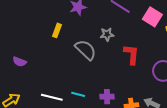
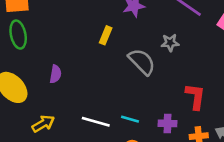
red L-shape: (131, 54) -> (195, 97), moved
purple semicircle: (19, 62) -> (55, 74), turned -104

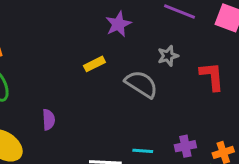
yellow rectangle: (106, 35) -> (94, 64), turned 54
red L-shape: (195, 97) -> (212, 76), moved

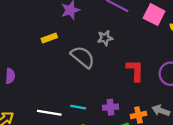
red L-shape: (212, 76) -> (135, 70), moved

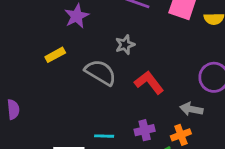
red L-shape: (135, 70) -> (149, 82), moved, turned -30
gray arrow: (161, 111) -> (191, 109), moved

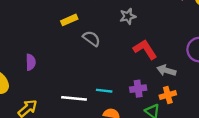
gray semicircle: (101, 72) -> (91, 39), moved, size x0.7
gray arrow: (191, 109) -> (166, 70), moved

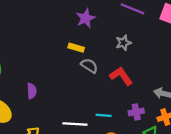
yellow rectangle: (69, 20) -> (76, 48), moved, turned 42
red L-shape: (145, 49) -> (121, 76), moved

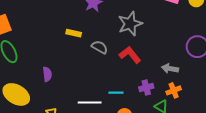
gray star: (123, 43) -> (130, 24), size x1.6
yellow rectangle: (76, 48) -> (74, 33), moved

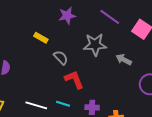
red L-shape: (130, 55) -> (74, 80), moved
gray arrow: (170, 68) -> (124, 60), moved

